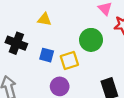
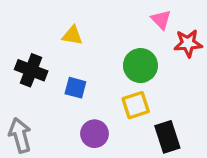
yellow square: (69, 60) -> (136, 105), moved

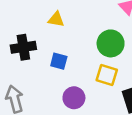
black cross: (31, 70) -> (23, 47), turned -30
yellow square: (136, 105) -> (107, 75), turned 35

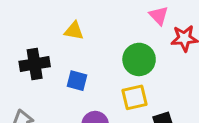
yellow square: (107, 75) -> (135, 97), turned -30

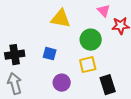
yellow triangle: (74, 31) -> (61, 19), moved, size x1.5
black cross: (35, 64) -> (15, 55), moved

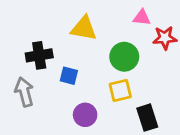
pink triangle: (104, 11) -> (142, 18), turned -40
black cross: (15, 55) -> (39, 55), moved
gray arrow: (15, 84) -> (24, 92), moved

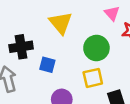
pink triangle: (142, 18) -> (112, 13), turned 42
yellow triangle: (84, 28) -> (61, 23), turned 40

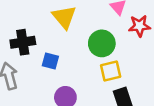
yellow square: (93, 78) -> (111, 71), moved

